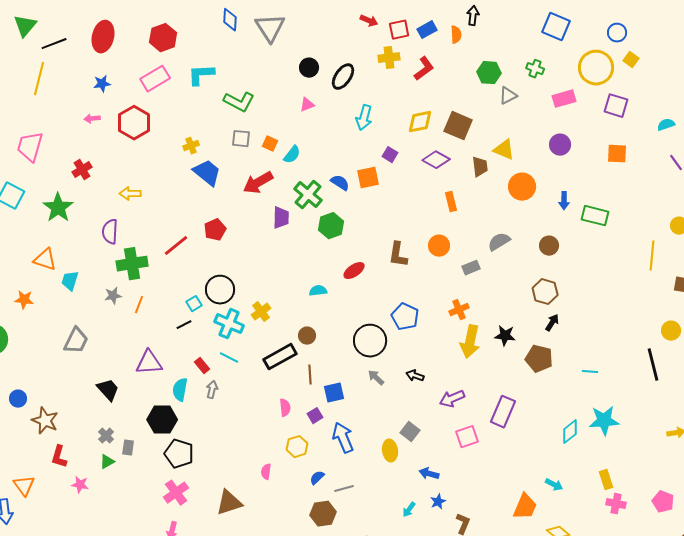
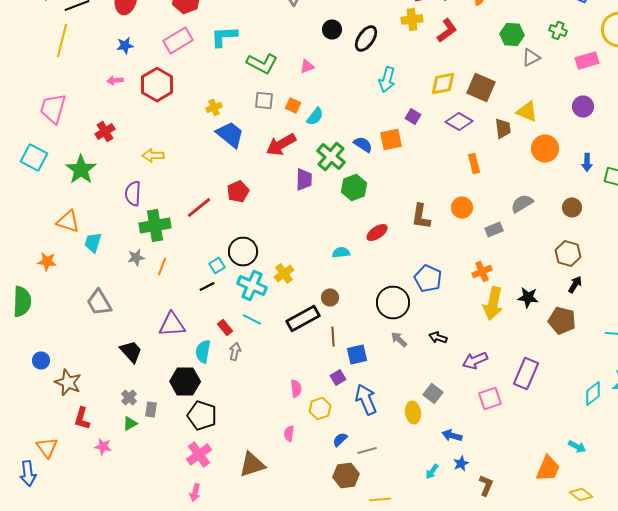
pink triangle: (307, 105) -> (307, 66), moved
gray trapezoid: (76, 341) -> (99, 302), turned 124
pink semicircle: (285, 408) -> (296, 388), moved

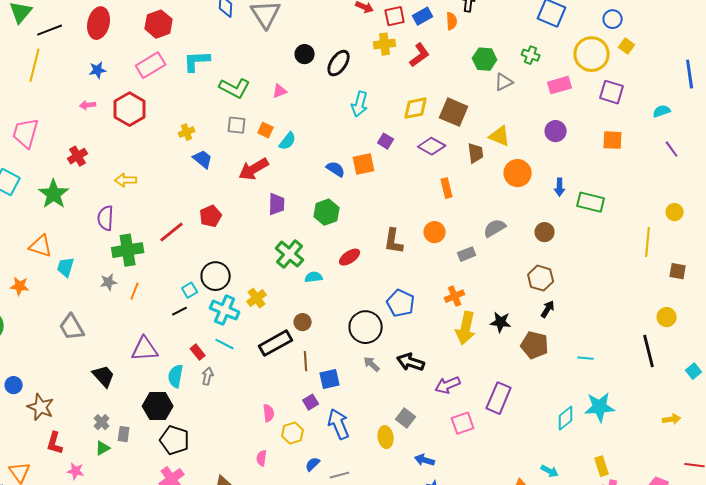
blue trapezoid: (230, 134) -> (203, 159), size x0.7
green cross: (331, 156) -> (290, 254), moved
black arrow: (438, 338) -> (411, 362), size x1.5

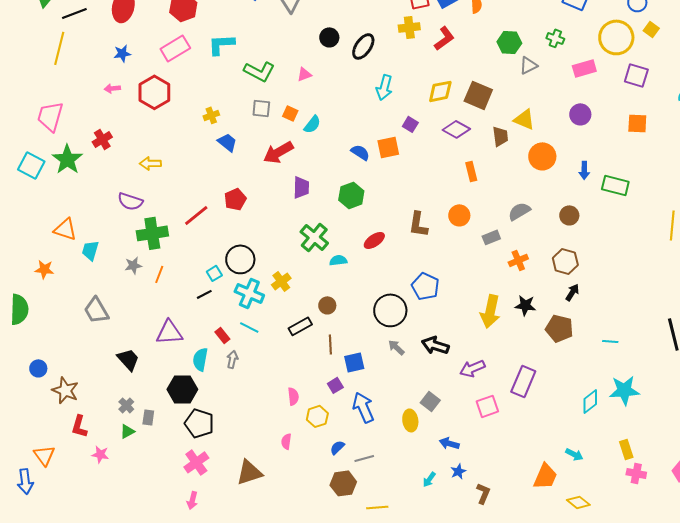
green star: (54, 194) -> (67, 159), moved
purple semicircle: (106, 218) -> (130, 201), turned -75
orange cross: (455, 296) -> (518, 260), moved
black rectangle: (276, 343) -> (300, 326), size x0.7

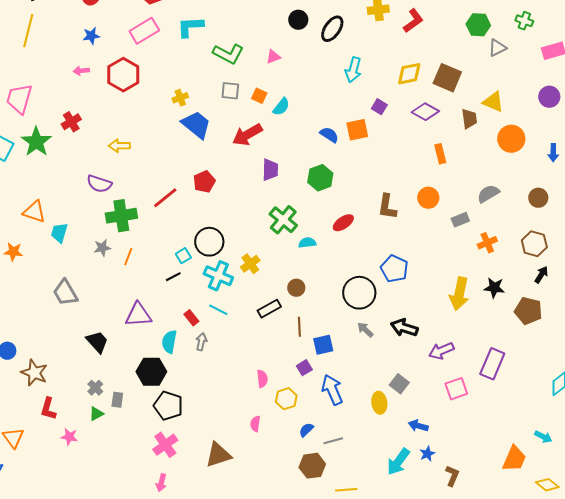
blue trapezoid: (227, 142) -> (196, 125), size x1.5
cyan arrow: (429, 479) -> (398, 462), size x1.8

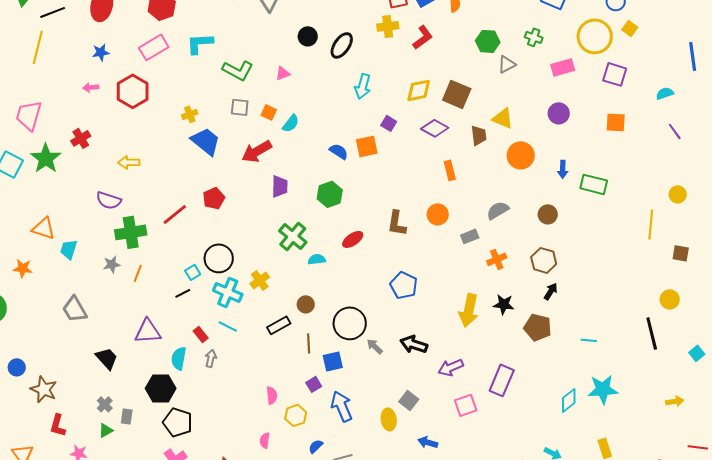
black circle: (359, 293) -> (350, 323), moved

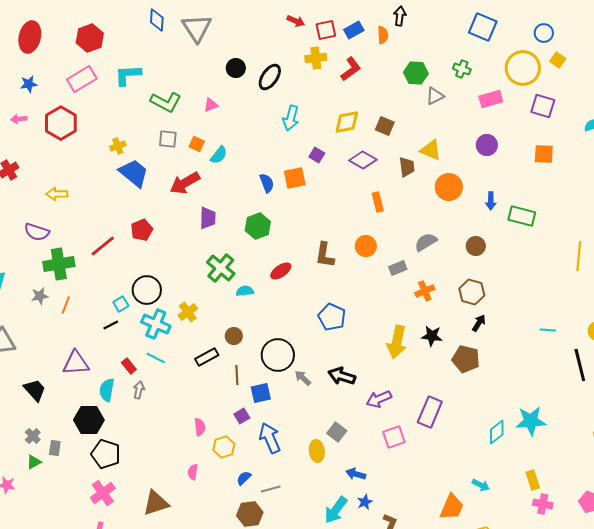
brown square: (457, 94) -> (385, 126), size x0.7
blue semicircle: (339, 151) -> (267, 183), turned 36
cyan line: (589, 340) -> (548, 330), moved

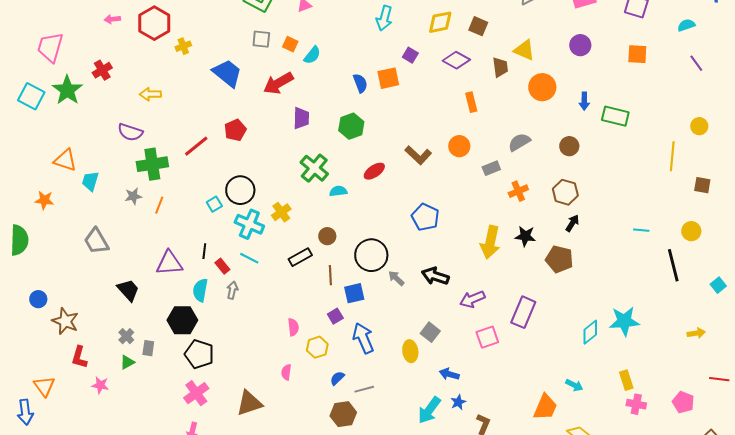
yellow cross: (118, 146) -> (183, 46), moved
brown L-shape: (325, 255) -> (418, 155), turned -56
black line: (111, 325) -> (204, 251), moved, turned -56

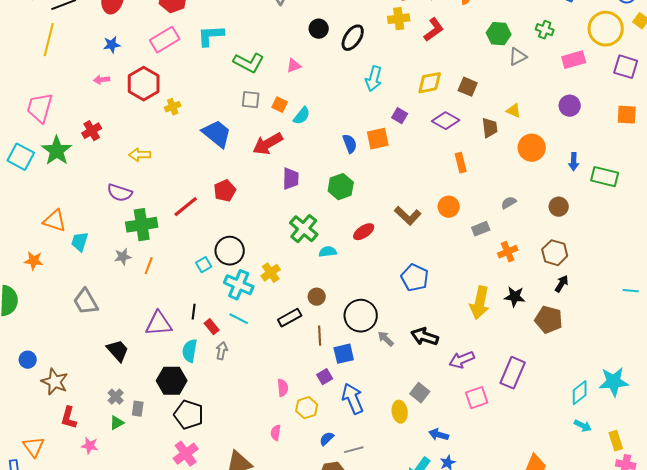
yellow triangle: (524, 50) -> (514, 111), size x0.7
gray semicircle: (519, 142) -> (509, 203), size x0.7
cyan arrow: (574, 385) -> (583, 426), moved

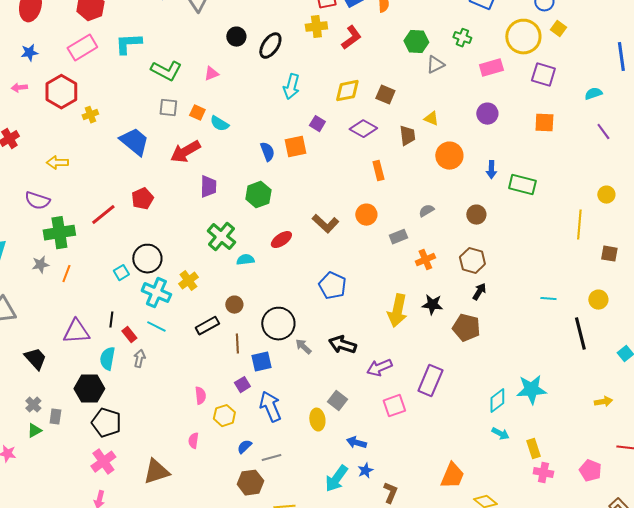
cyan semicircle: (302, 116) -> (219, 124), turned 84

